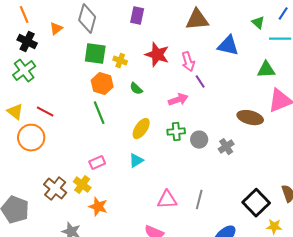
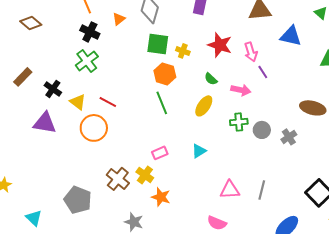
green semicircle: (136, 89) -> (211, 79), moved
pink arrow: (178, 100) -> (241, 90), turned 30
yellow ellipse: (141, 129) -> (204, 106), moved

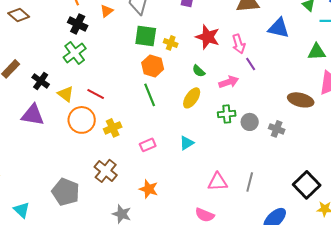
pink arrow: (241, 90) -> (229, 82), turned -30
gray cross: (289, 137) -> (277, 129), turned -35
yellow cross: (145, 175) -> (113, 128), moved, turned 30

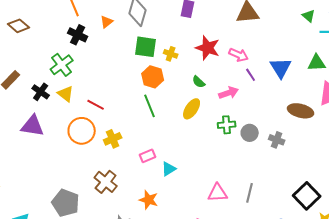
blue triangle: (279, 28) -> (281, 68), moved, turned 45
pink arrow: (239, 44) -> (239, 55), turned -48
green cross: (75, 53) -> (62, 65), moved
yellow triangle: (66, 94) -> (66, 94), moved
cyan triangle: (187, 143) -> (169, 169), moved

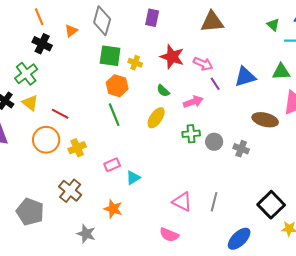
blue triangle: (281, 68) -> (245, 77), turned 45
pink triangle: (218, 193) -> (182, 202), turned 30

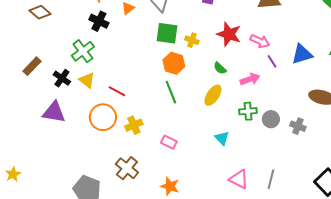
pink rectangle: (112, 165) -> (169, 142), turned 49
cyan triangle: (133, 178) -> (222, 138), moved, turned -42

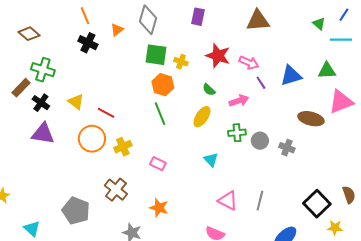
green cross: (83, 51) -> (43, 70), moved, turned -35
black cross: (62, 78) -> (41, 103), moved

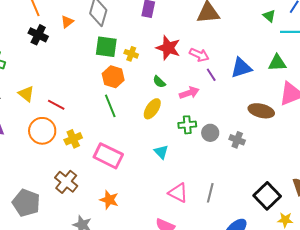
pink rectangle: (158, 164) -> (108, 156), size x1.8

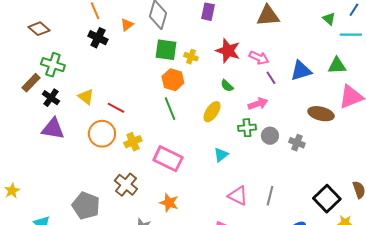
green semicircle: (159, 82) -> (227, 86), moved
pink arrow: (189, 93) -> (258, 104), moved
cyan triangle: (161, 152) -> (221, 155), turned 35

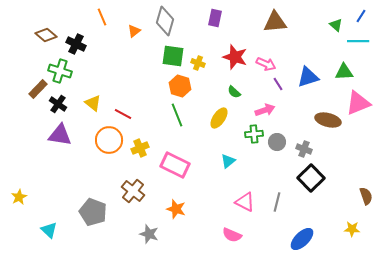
black cross: (98, 38) -> (76, 44), moved
black square: (327, 199) -> (311, 178), moved

